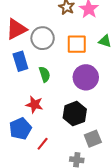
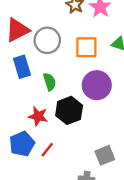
black hexagon: (75, 114) -> (69, 110), moved
red line: (43, 144) -> (47, 150), moved

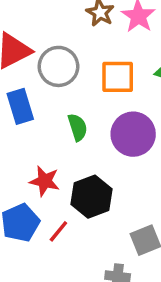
green semicircle: (50, 82) -> (78, 127), moved
black hexagon: (69, 110) -> (91, 197), moved

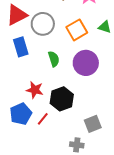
orange square: (118, 77) -> (77, 30), turned -30

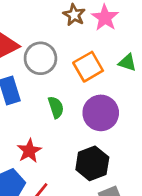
red star: (35, 90) -> (29, 151), turned 30
black hexagon: (62, 99) -> (92, 163), moved

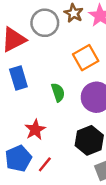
gray circle: (40, 58) -> (45, 23), moved

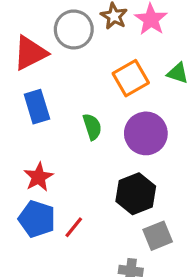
red star: (35, 130) -> (39, 177), moved
blue pentagon: (18, 158) -> (37, 219), turned -30

